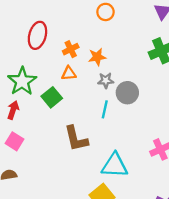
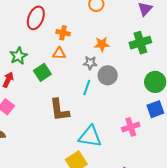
orange cross: (71, 49) -> (63, 33), turned 32
orange star: (97, 57) -> (102, 44), moved
green star: (22, 81) -> (18, 56), size x0.7

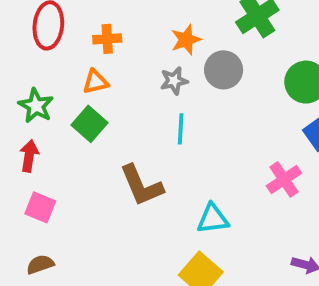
orange triangle: (59, 53) -> (95, 82), moved
gray circle: (108, 75) -> (224, 70), moved
cyan triangle: (90, 136) -> (213, 219), size x0.7

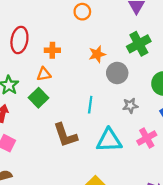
gray star: (174, 81) -> (130, 106), moved
cyan triangle: (213, 219) -> (109, 140), moved, size x1.4

